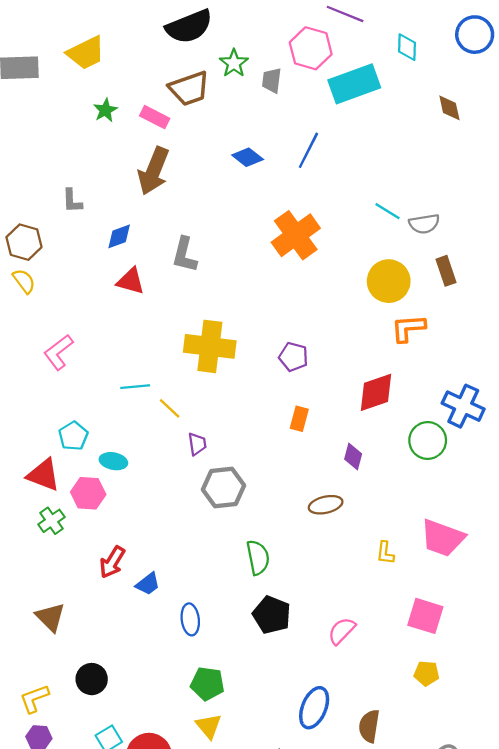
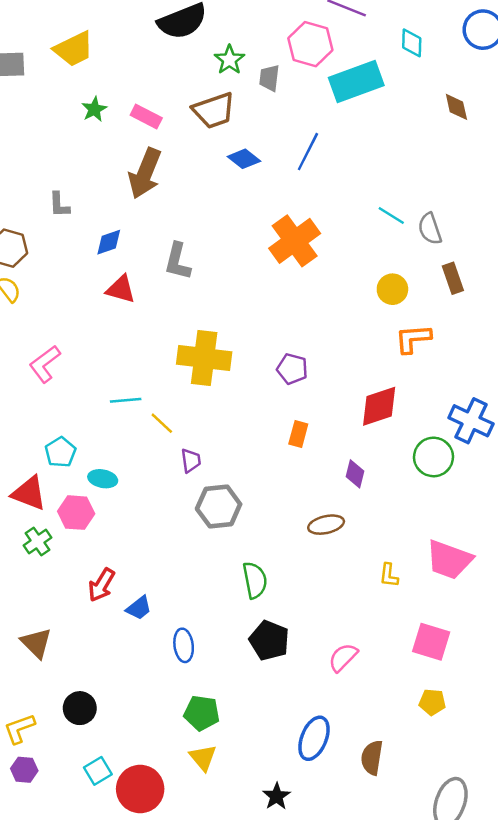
brown trapezoid: (189, 88) -> (214, 110), moved
gray semicircle: (424, 224) -> (430, 229), turned 80
yellow circle: (389, 281) -> (392, 289), size x0.7

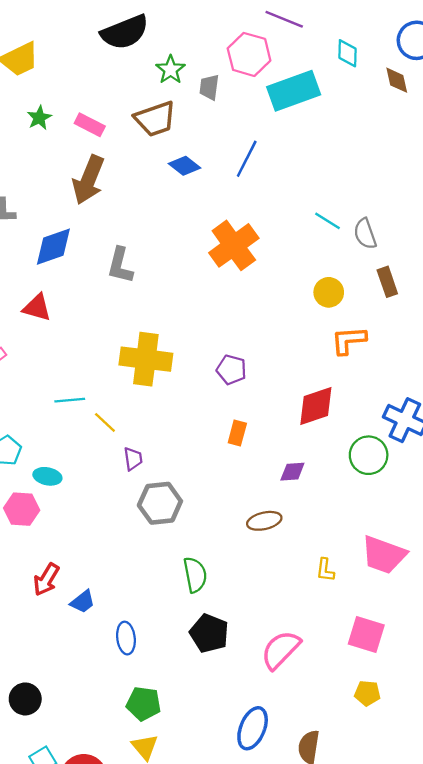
brown diamond: (456, 107) -> (397, 80), moved
blue diamond: (109, 242) -> (53, 247), size x1.5
red triangle: (121, 289) -> (37, 308), moved
purple diamond: (355, 474) -> (292, 472), turned 72
pink semicircle: (343, 657) -> (281, 650), size x1.4

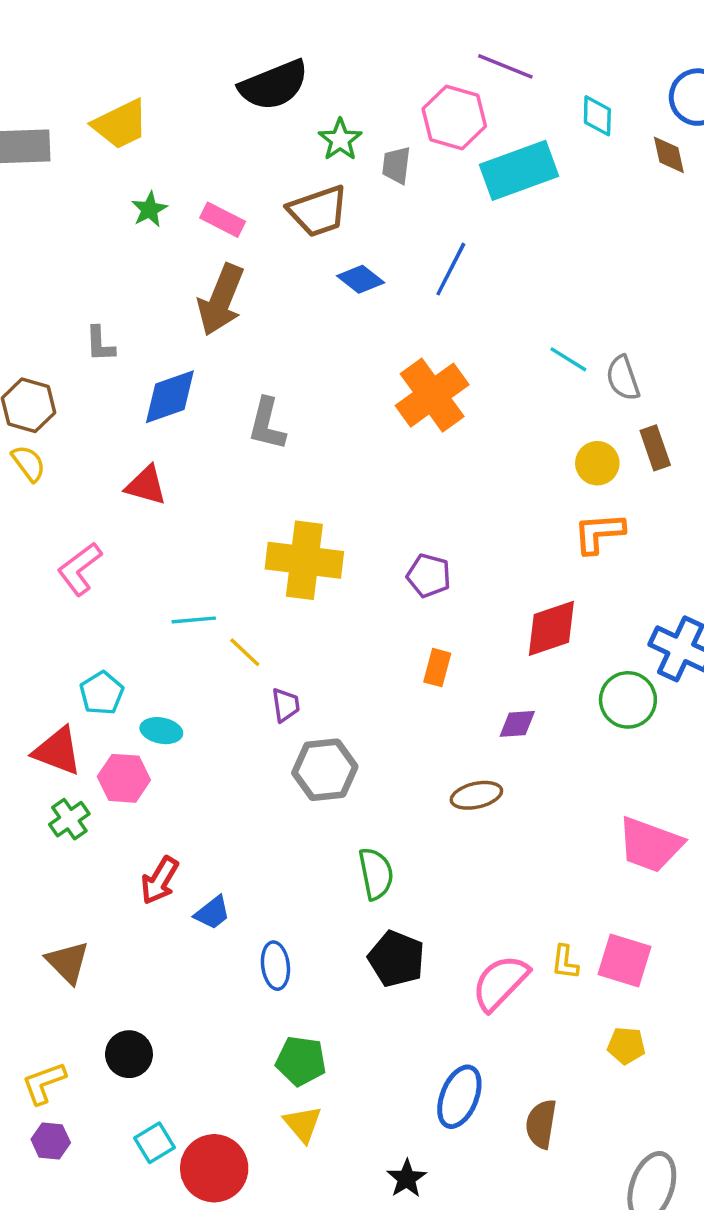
yellow circle: (329, 292) -> (597, 463), moved
yellow L-shape: (325, 570) -> (565, 962), moved

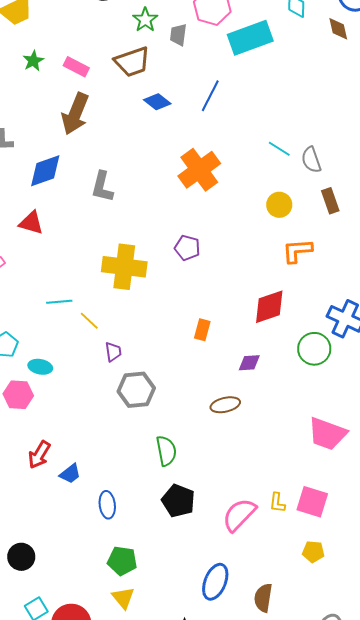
yellow circle: (597, 463) -> (279, 205), moved
purple pentagon: (429, 576) -> (187, 248), moved

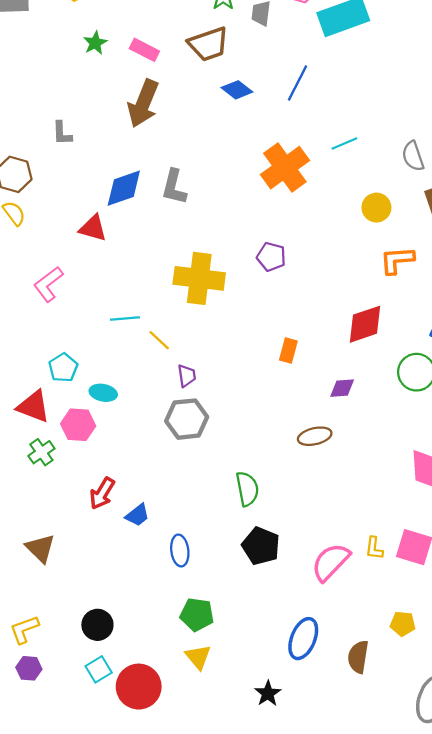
cyan line: (279, 149) -> (344, 144), moved, turned -55
blue diamond: (45, 171) -> (124, 188), moved
gray hexagon: (136, 390) -> (187, 419), moved
yellow pentagon: (313, 552) -> (403, 624), moved
black circle: (21, 557) -> (97, 625), moved

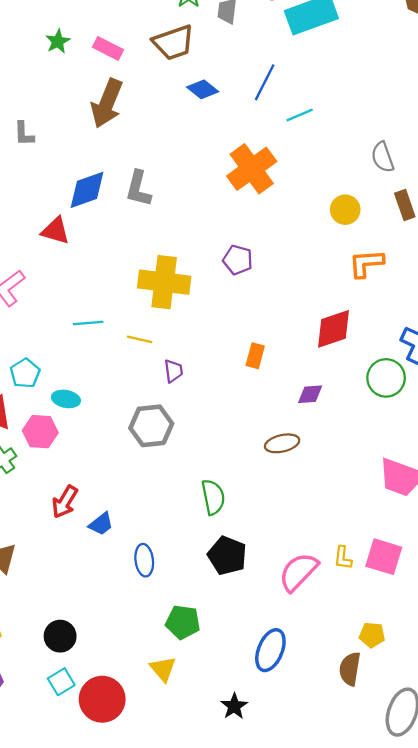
cyan line: (344, 144) -> (300, 115), moved
yellow line: (159, 340) -> (140, 339), moved, turned -30
purple trapezoid: (187, 376) -> (173, 371), moved
green pentagon: (197, 615) -> (183, 622), moved
brown semicircle: (358, 657) -> (350, 669), moved

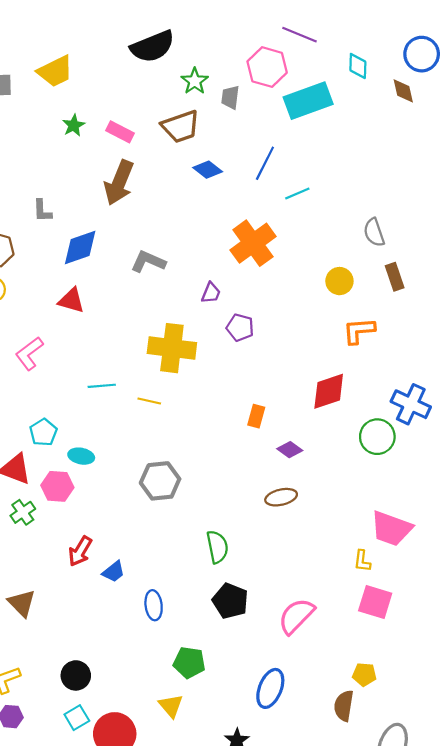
gray L-shape: (138, 189) -> (148, 262), turned 100
blue diamond: (87, 190) -> (80, 248), moved
purple trapezoid: (173, 371) -> (211, 293), moved, turned 30
purple diamond: (310, 394) -> (290, 450), moved, turned 40
yellow L-shape: (343, 558) -> (362, 561), moved

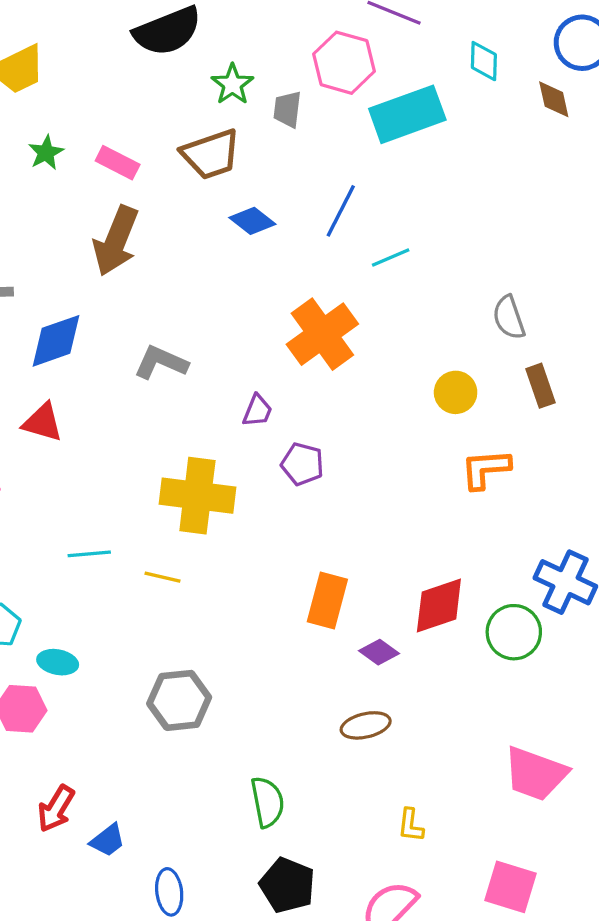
red diamond: (329, 391) -> (439, 606), moved
orange rectangle: (256, 416) -> (327, 601), size x1.5
yellow L-shape: (362, 561) -> (411, 825), moved

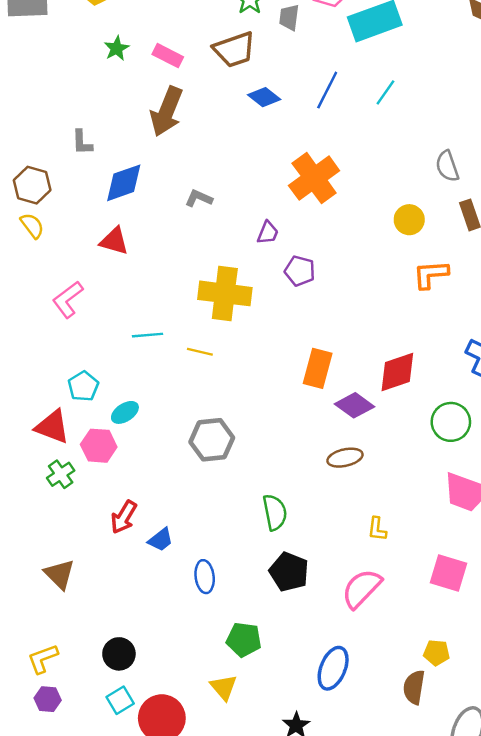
cyan line: (391, 258) -> (385, 92), moved, turned -32
gray L-shape: (161, 362) -> (199, 198), size x0.7
green circle: (514, 632) -> (451, 422), moved
purple diamond: (379, 652) -> (354, 405), size x1.4
cyan ellipse: (58, 662) -> (125, 412), turned -44

